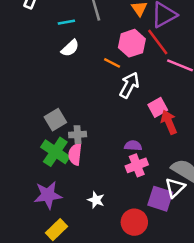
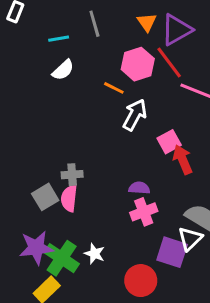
gray square: (55, 120) -> (45, 197), moved
green cross: (55, 152) -> (62, 258), moved

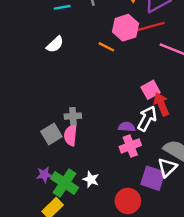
red line: (169, 63) -> (151, 26), turned -68
white semicircle: (63, 70) -> (55, 44), moved
white arrow: (135, 115) -> (147, 118), moved
purple star: (36, 248) -> (44, 175), size x0.6

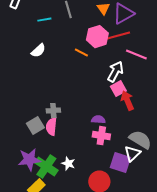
white arrow: (147, 118) -> (115, 72), moved
pink cross: (130, 146) -> (101, 136), turned 30
purple star: (44, 175) -> (29, 160), size x1.6

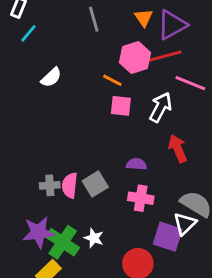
cyan line: (44, 20) -> (28, 33), moved, turned -40
pink square: (118, 89) -> (121, 106), moved, turned 35
gray cross: (53, 111) -> (50, 185), moved
purple semicircle: (98, 120) -> (136, 164), moved
gray square: (35, 126) -> (95, 184), moved

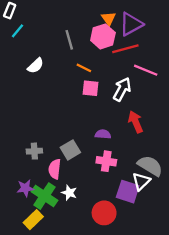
gray line: (94, 19) -> (69, 40), moved
pink hexagon: (135, 58) -> (103, 36), moved
pink semicircle: (70, 185) -> (55, 169), moved
purple star: (38, 232) -> (25, 188), size x0.7

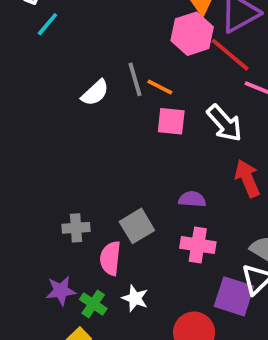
gray line: (69, 40) -> (135, 79), moved
red line: (125, 49) -> (230, 55), turned 55
white semicircle: (36, 66) -> (95, 93), moved
white arrow: (122, 89) -> (224, 123), turned 110
green cross: (45, 196) -> (93, 304), size x0.6

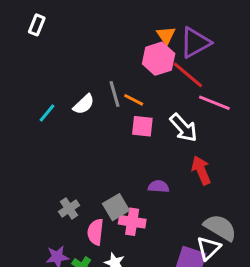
cyan line: (47, 24) -> (47, 113), moved
gray cross: (76, 228) -> (69, 208), turned -30
pink cross: (198, 245) -> (132, 222), moved

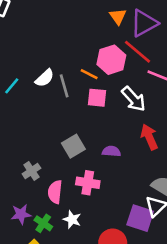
pink hexagon: (159, 59) -> (111, 60), moved
gray line: (115, 94) -> (64, 86), moved
gray square: (116, 207) -> (73, 146), moved

